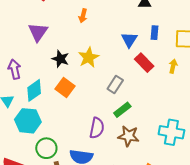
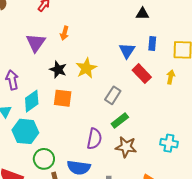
orange arrow: (83, 16) -> (64, 33), moved
orange square: (65, 87) -> (63, 98), turned -30
cyan cross: (171, 132) -> (169, 143), size x0.7

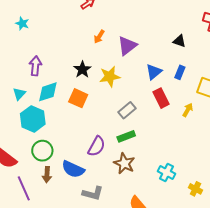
purple triangle: (36, 43) -> (127, 46), moved

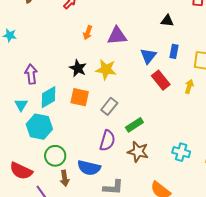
purple triangle: (127, 46) -> (117, 36), turned 45
yellow star: (110, 76) -> (106, 70), turned 30
gray rectangle: (127, 110) -> (109, 106), moved

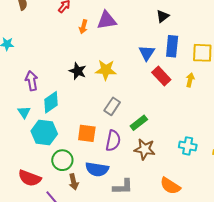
black triangle: (167, 21) -> (163, 16), turned -40
orange arrow: (88, 33) -> (83, 27), moved
purple triangle: (117, 36) -> (107, 20), moved
blue rectangle: (174, 51) -> (172, 46), size x1.5
orange square: (80, 97) -> (87, 133), moved

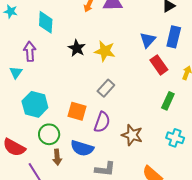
cyan diamond: (51, 102) -> (46, 22), moved, turned -60
cyan triangle: (24, 112) -> (16, 72), moved
green rectangle: (139, 123) -> (168, 101), moved, turned -36

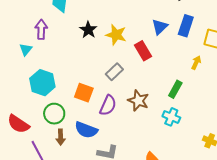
red rectangle: (159, 65) -> (143, 51), moved
brown star: (132, 135) -> (138, 101), moved
cyan cross: (175, 138) -> (171, 117), moved

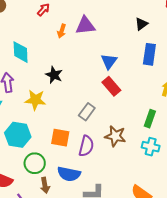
blue triangle: (160, 27) -> (109, 61), moved
yellow star: (116, 35) -> (35, 100), moved

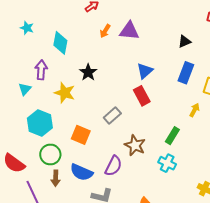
purple semicircle: (86, 146) -> (113, 166), moved

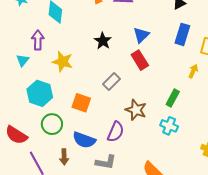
black star: (88, 72) -> (103, 41), moved
brown arrow: (56, 178) -> (64, 157), moved

